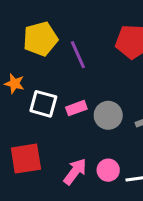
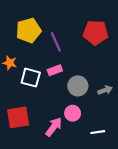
pink rectangle: (76, 108) -> (55, 70), moved
pink circle: (108, 170) -> (73, 113), moved

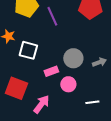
pink rectangle: (55, 70) -> (51, 71), moved
red square: (18, 117) -> (16, 88), turned 30
pink arrow: (54, 127) -> (41, 104), moved

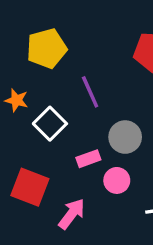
purple line: (52, 16) -> (90, 92), moved
white square: (28, 50) -> (50, 124), turned 30

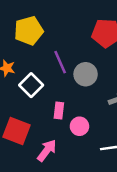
gray circle: (125, 137) -> (86, 74), moved
pink rectangle: (88, 159) -> (59, 111), turned -63

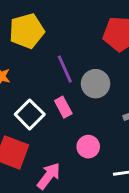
white square: (31, 85) -> (30, 114), moved
pink rectangle: (59, 111) -> (63, 107), moved, turned -35

